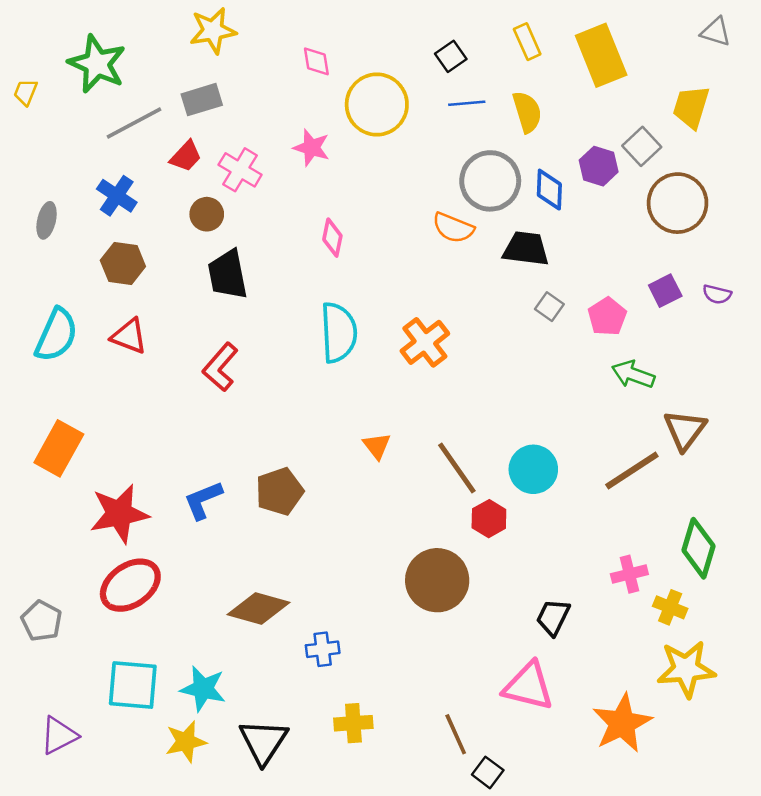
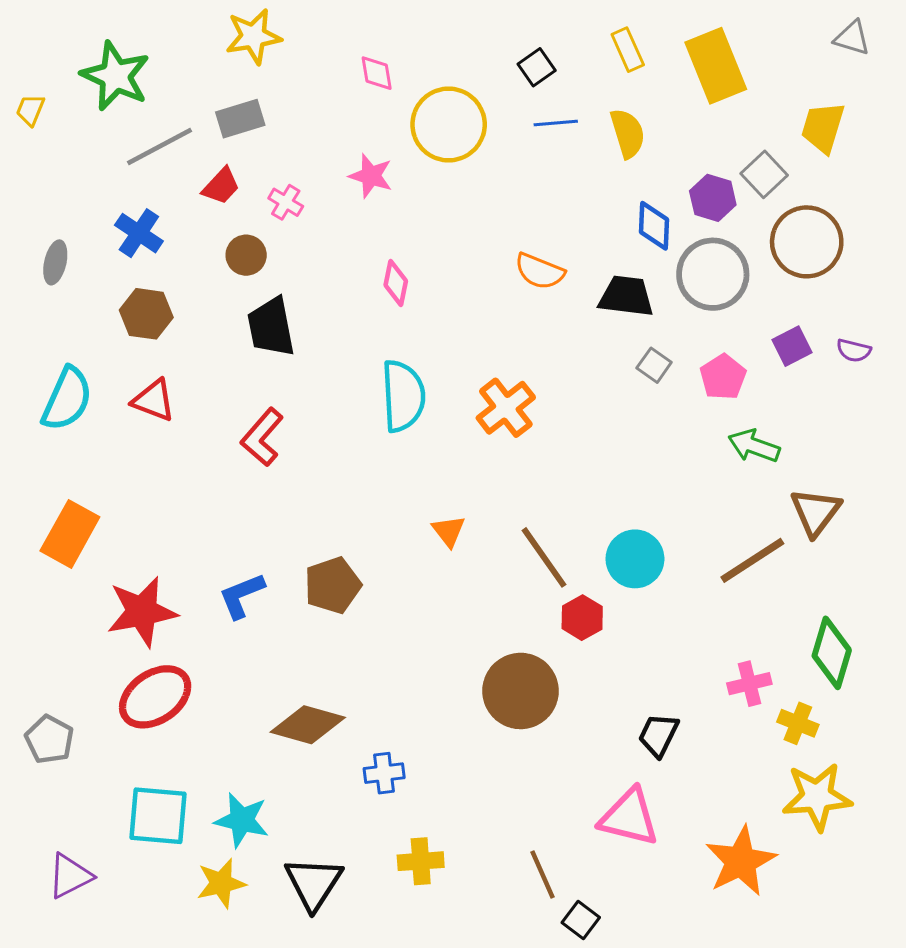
pink cross: (240, 170) -> (286, 202), size x0.7
gray circle: (490, 181) -> (713, 274), moved

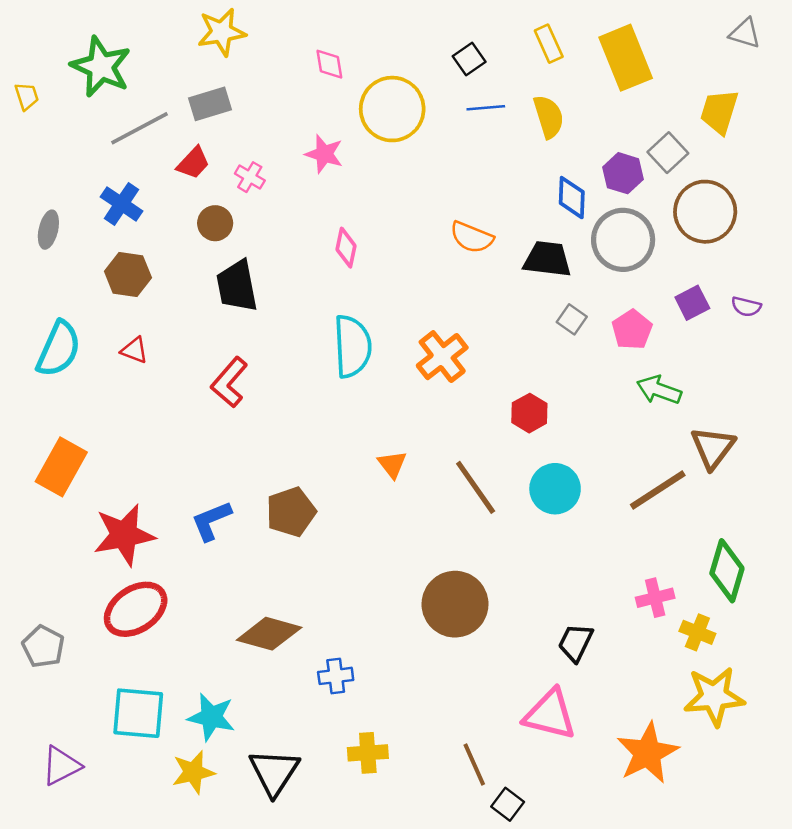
yellow trapezoid: (30, 110) -> (27, 96), turned 140
red triangle: (154, 400) -> (134, 350), size x0.7
red hexagon: (582, 618) -> (529, 413), moved

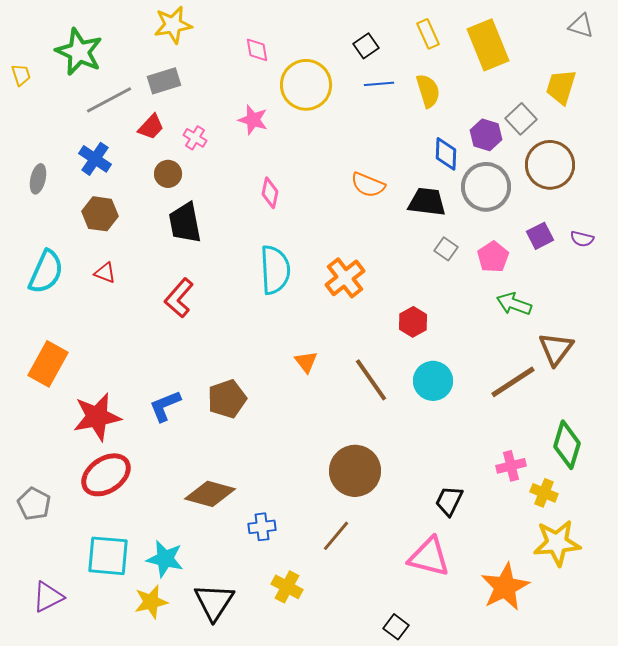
yellow cross: (368, 753) -> (287, 587), turned 32
brown line: (474, 764) -> (336, 536), moved, turned 64

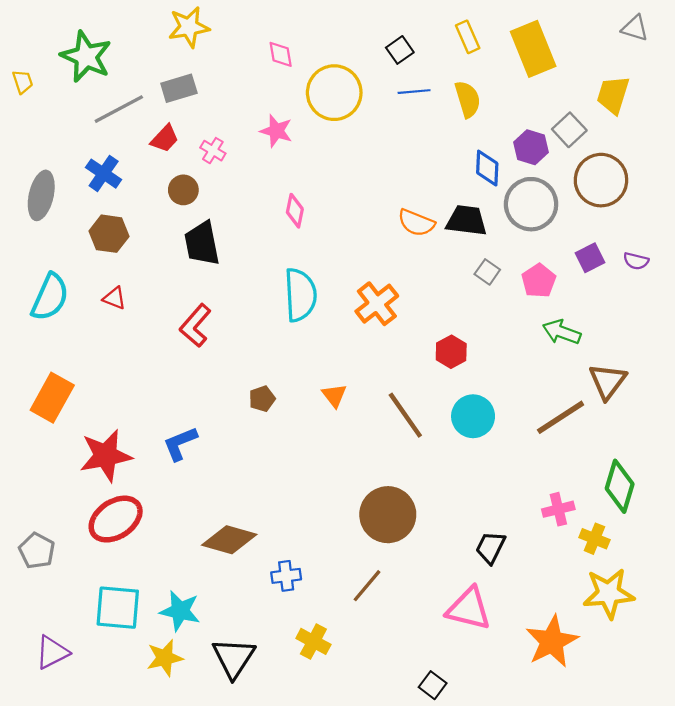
gray ellipse: (38, 179) -> (41, 195), size x1.5
orange semicircle: (368, 185) -> (416, 223), moved
brown pentagon: (227, 399) -> (262, 399), moved, size x0.6

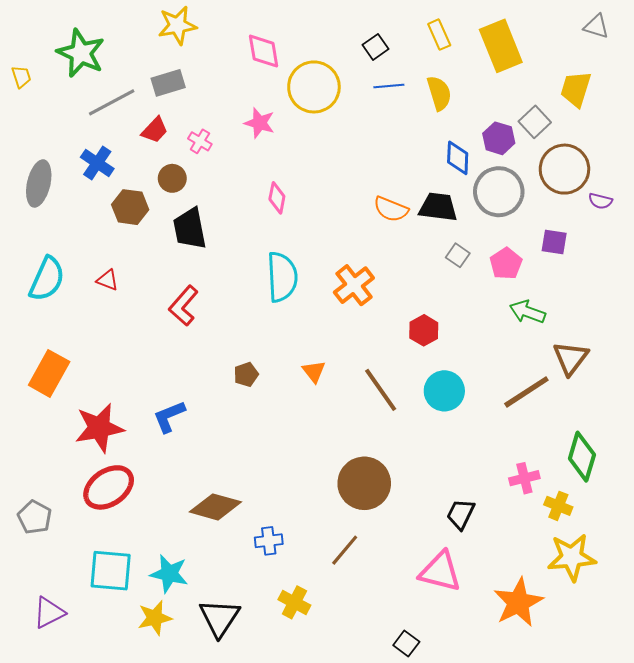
pink diamond: (281, 54) -> (264, 51), size x1.4
brown hexagon: (109, 234) -> (130, 207), moved
purple square: (590, 258) -> (554, 242), turned 36
purple semicircle: (636, 261) -> (600, 201), moved

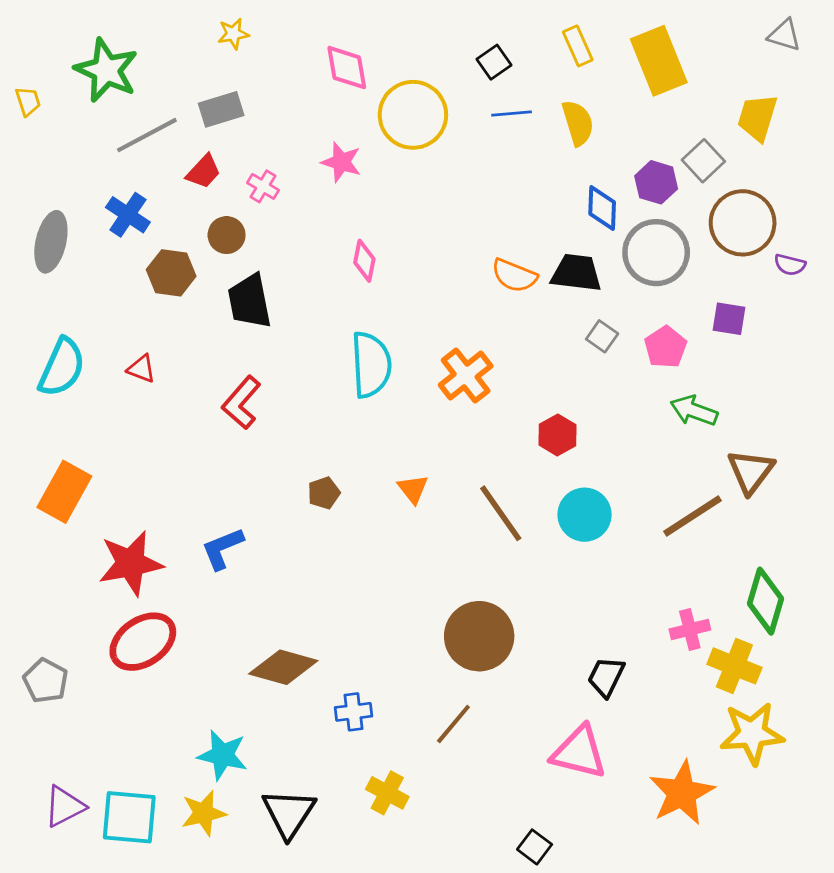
yellow star: (177, 25) -> (233, 34), size x0.6
yellow cross: (558, 506) -> (734, 666), size x1.4
cyan square: (111, 571) -> (129, 817), moved

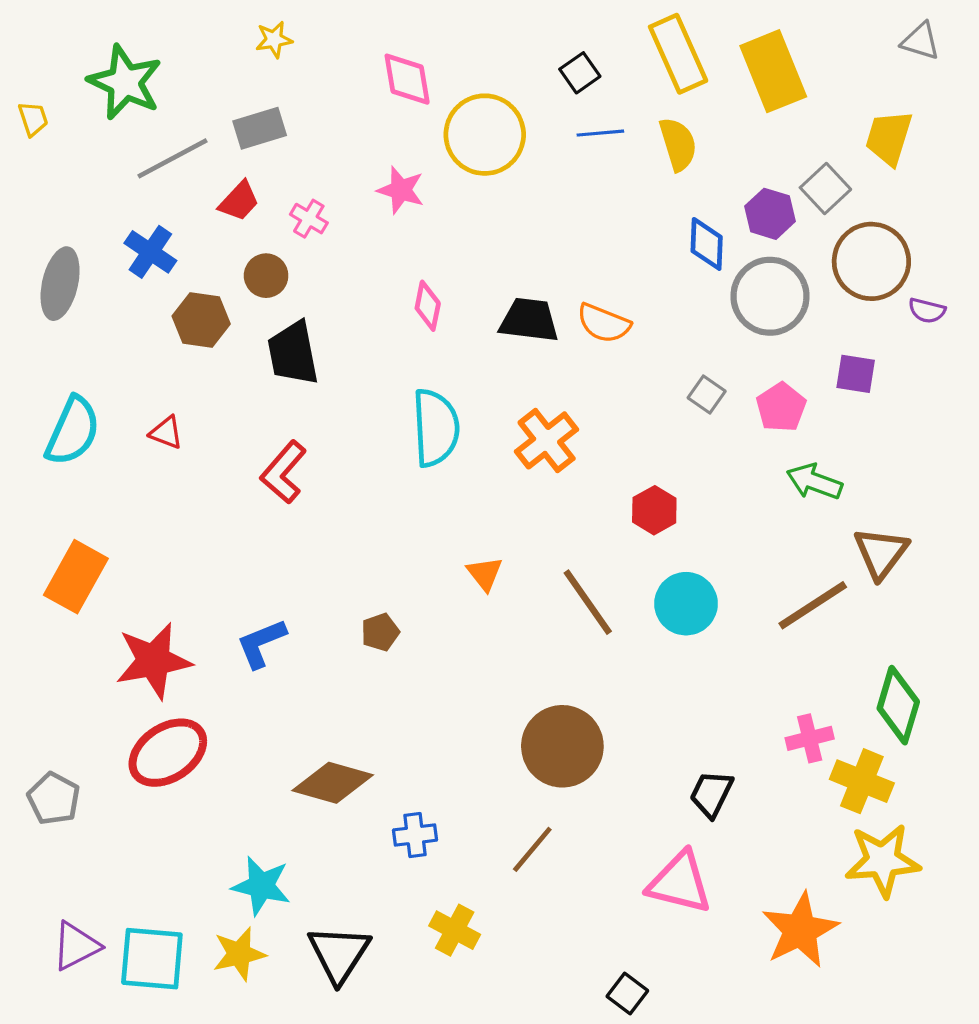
yellow rectangle: (578, 46) -> (678, 54), size x1.6
black trapezoid: (576, 273) -> (529, 320), moved
brown pentagon: (324, 493) -> (380, 632), moved

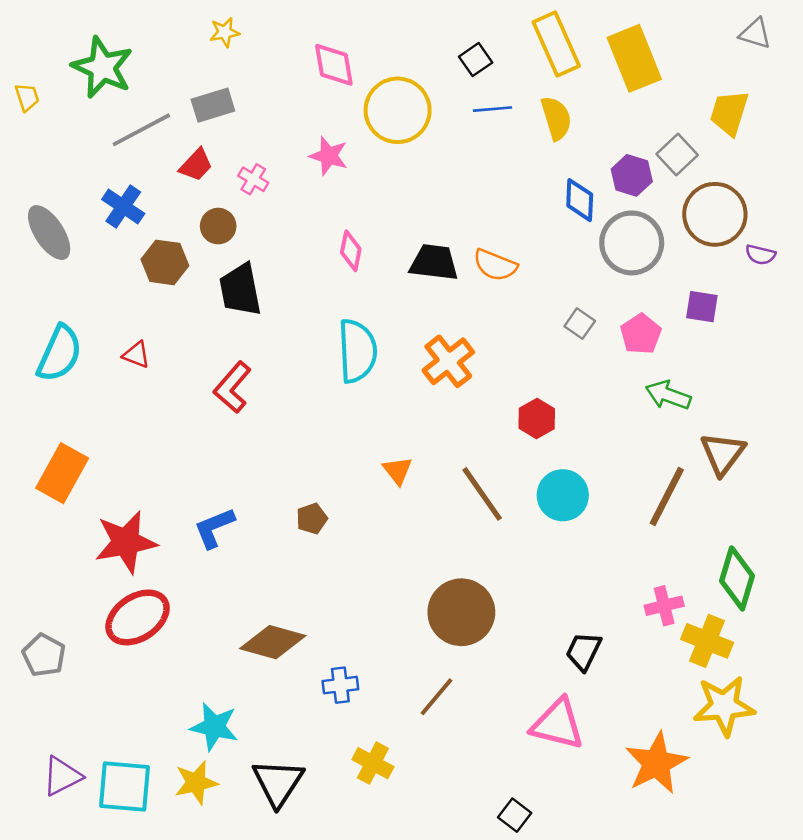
gray ellipse: (60, 284) -> (49, 233), turned -46
brown line: (813, 605) -> (667, 497), turned -30

